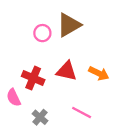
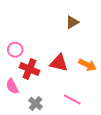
brown triangle: (69, 25) -> (72, 22), moved, size x0.6
pink circle: (42, 33) -> (15, 50), moved

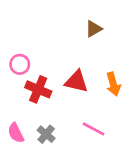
orange arrow: (87, 65) -> (113, 84), turned 48
pink semicircle: (12, 86) -> (16, 133), moved

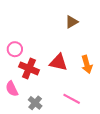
pink semicircle: (16, 133) -> (12, 89), moved

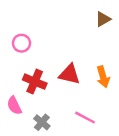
brown triangle: (72, 22) -> (103, 19), moved
pink circle: (15, 49) -> (21, 43), moved

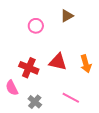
brown triangle: (103, 19) -> (67, 16), moved
pink circle: (21, 43) -> (36, 26), moved

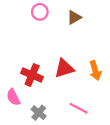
pink circle: (36, 26) -> (40, 12), moved
red triangle: (58, 62) -> (64, 68), turned -30

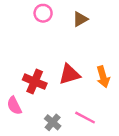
gray cross: (39, 113) -> (53, 122), moved

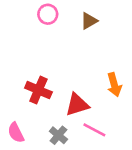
red triangle: (69, 74) -> (77, 105), moved
pink semicircle: (14, 106) -> (16, 133), moved

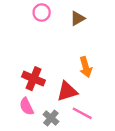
orange arrow: (114, 85) -> (86, 67), moved
pink semicircle: (16, 133) -> (27, 106), moved

